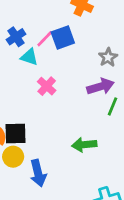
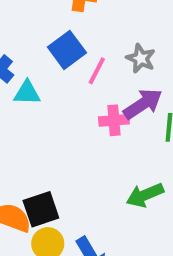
pink line: (45, 39) -> (97, 71), moved
pink cross: (47, 86) -> (114, 120), moved, turned -30

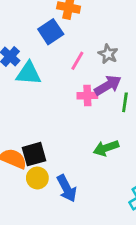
blue square: (67, 50) -> (51, 32), moved
cyan triangle: (27, 93) -> (29, 73), size x1.4

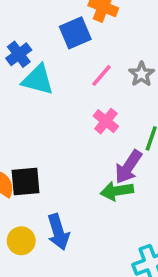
purple arrow: (108, 85) -> (128, 167), moved, turned 144
pink cross: (87, 96) -> (106, 121), turned 30
yellow circle: (37, 178) -> (21, 241), moved

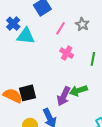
purple arrow: (128, 167) -> (64, 96), moved

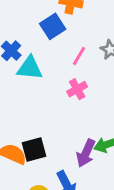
pink cross: (67, 53) -> (77, 89), moved, turned 32

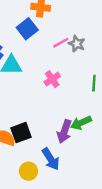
pink line: (79, 56) -> (61, 43), moved, turned 35

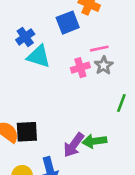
gray star: (77, 44) -> (104, 65), moved
pink cross: (52, 79) -> (80, 68), moved

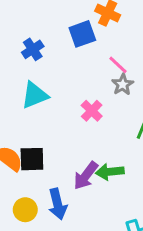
pink line: (99, 49) -> (118, 65), turned 54
cyan triangle: (39, 56) -> (35, 95), moved, turned -40
pink cross: (80, 68) -> (92, 111), moved, turned -30

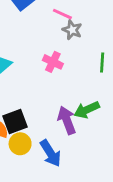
purple arrow: (86, 176) -> (67, 120), turned 140
yellow circle: (25, 210) -> (20, 144), moved

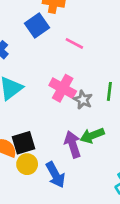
gray star: (72, 30) -> (83, 100), moved
pink cross: (53, 62) -> (63, 88), size x1.4

